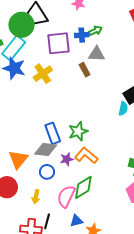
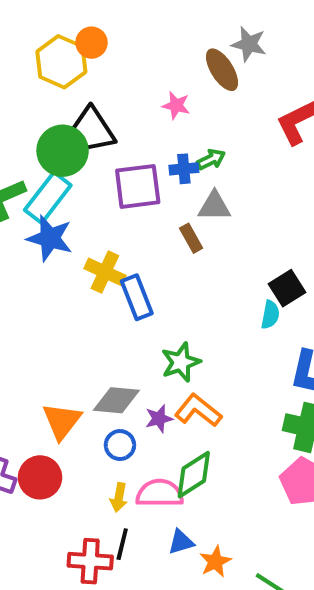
yellow cross: (43, 74) -> (105, 272), moved, turned -30
blue rectangle: (53, 133) -> (137, 297), moved
pink semicircle: (66, 196) -> (160, 493), turned 65
yellow arrow: (36, 197) -> (119, 497), moved

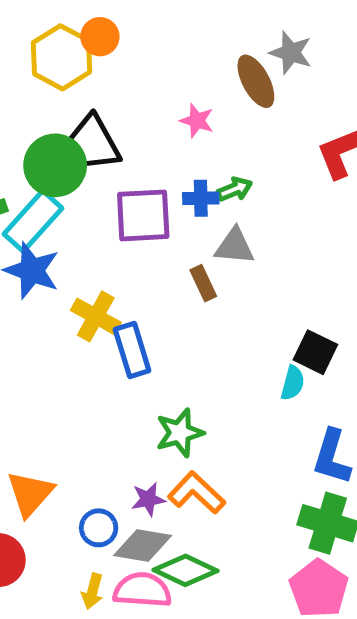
black square: (287, 288) -> (315, 352), turned -36
gray diamond: (116, 400) -> (143, 545), moved
green diamond: (194, 475) -> (185, 570), turned 54

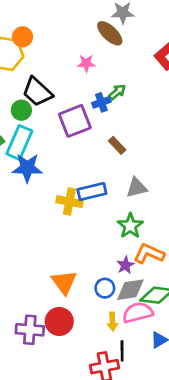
green circle: (55, 165) -> (21, 110), size x0.6
gray triangle: (235, 246) -> (137, 188), moved
yellow cross: (96, 316) -> (69, 202), moved
blue rectangle: (132, 350) -> (92, 192), turned -68

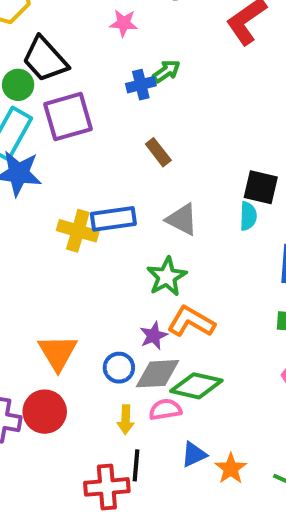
purple square: (75, 121) -> (68, 117), moved
gray triangle: (137, 188) -> (182, 219), turned 35
pink semicircle: (138, 313) -> (165, 410), size x0.7

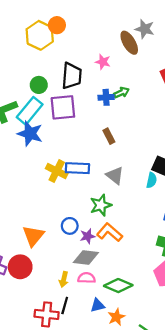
black trapezoid: (45, 59) -> (72, 76), moved, turned -144
blue circle: (119, 368) -> (70, 226), moved
green diamond: (196, 386) -> (118, 286), moved

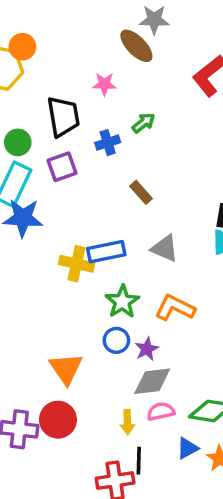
blue cross: (106, 97) -> (108, 143), moved
purple square: (63, 107) -> (62, 167), size x0.7
green star: (101, 205) -> (122, 302), moved
orange L-shape: (110, 232) -> (175, 308), moved

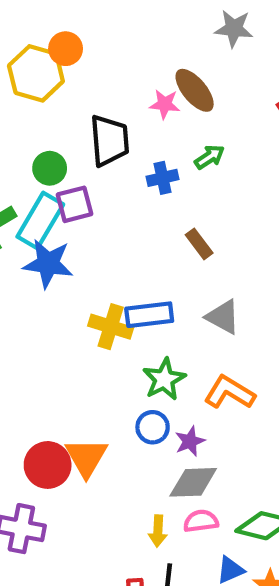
brown ellipse: (136, 46) -> (195, 90), moved
purple square: (62, 167) -> (75, 204), moved
red circle: (58, 420) -> (48, 465), moved

